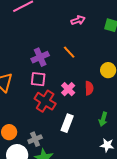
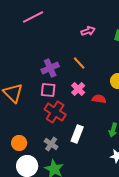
red semicircle: (89, 88) -> (99, 99), turned -80
pink cross: (68, 89) -> (78, 89), moved
gray cross: (35, 139) -> (51, 144), moved, turned -32

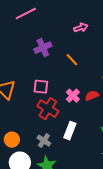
purple cross: (50, 68) -> (43, 48), moved
pink cross: (78, 89) -> (73, 96), moved
red semicircle: (99, 99) -> (92, 96), turned -32

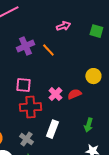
orange line: (72, 60) -> (48, 50), moved
red cross: (48, 109) -> (30, 107), turned -35

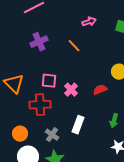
purple cross: (25, 46) -> (39, 42), moved
pink cross: (55, 94) -> (71, 90), moved
red cross: (30, 107) -> (40, 105), moved

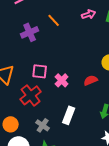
pink arrow: (89, 22) -> (89, 14), moved
orange line: (74, 46) -> (54, 20), moved
red cross: (40, 105) -> (31, 95), turned -35

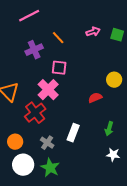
pink square: (40, 71) -> (59, 68), moved
pink cross: (62, 80) -> (48, 90), moved, size x1.5

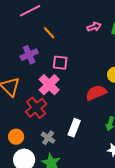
orange line: (58, 38) -> (49, 33), moved
purple cross: (34, 50) -> (29, 55), moved
red semicircle: (95, 98) -> (96, 93), size x1.5

